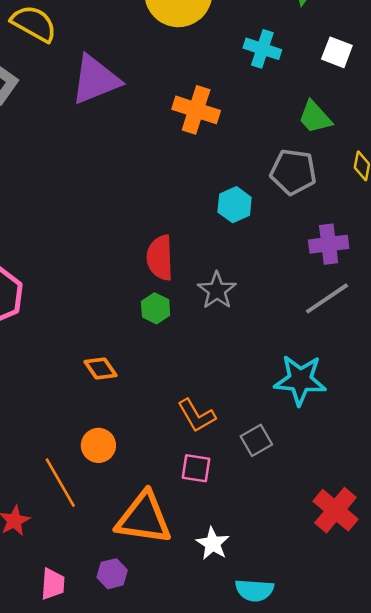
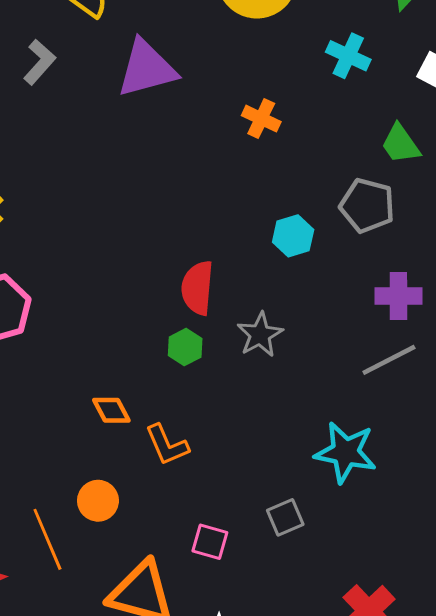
orange cross: (196, 110) -> (261, 119), size x0.7
orange L-shape: (196, 415) -> (167, 445), moved

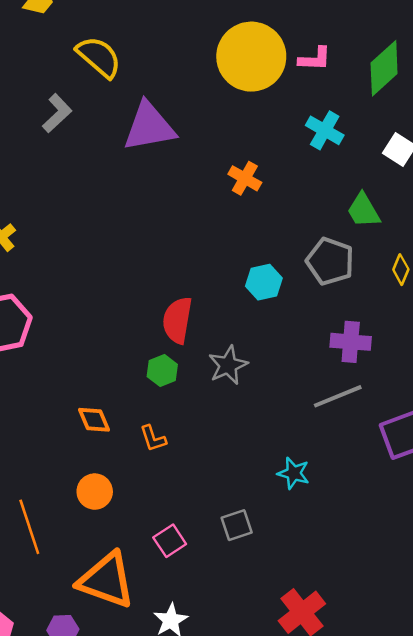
orange L-shape: (167, 445) -> (153, 438), moved, size x0.7
cyan star: (346, 452) -> (294, 473), size x0.6
orange circle: (98, 501) -> (95, 492), moved
pink square: (210, 542) -> (170, 541), turned 36

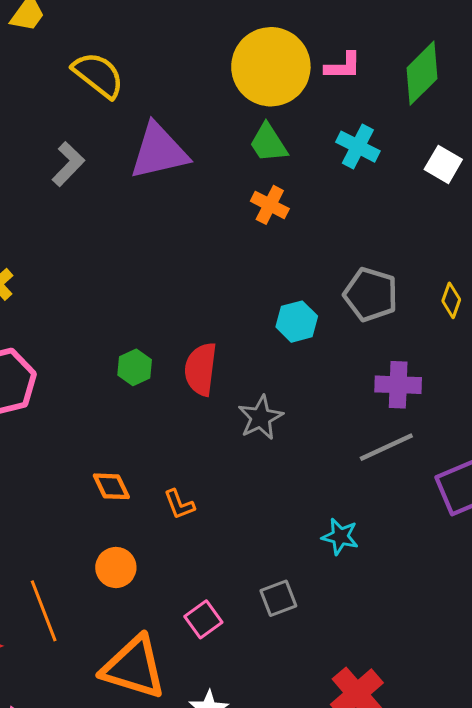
gray L-shape: (57, 113) -> (68, 164), moved
green trapezoid: (363, 210) -> (268, 143), moved
green hexagon: (162, 371) -> (135, 367), moved

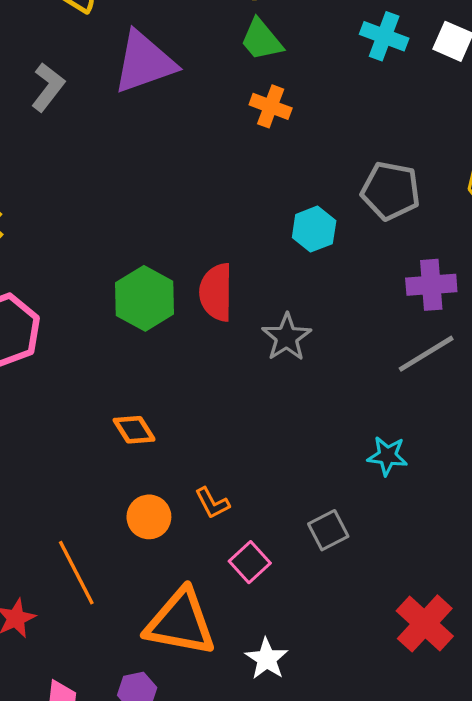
cyan cross: (358, 147) -> (384, 36), moved
green hexagon: (135, 367) -> (145, 298), size x1.6
orange L-shape: (179, 504) -> (212, 503), moved

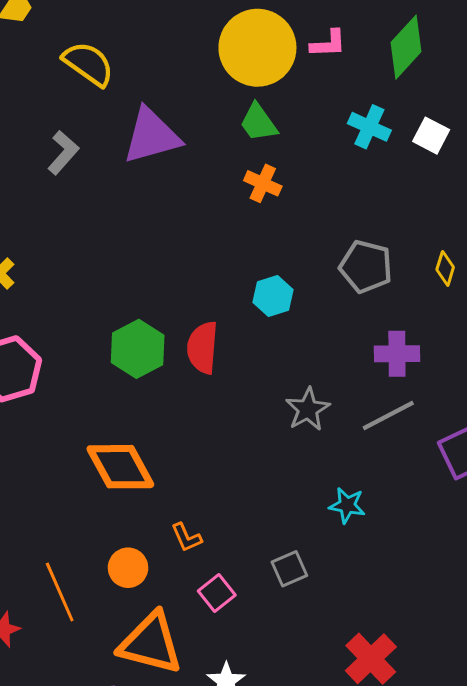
cyan hexagon: (314, 229) -> (273, 296), moved
gray star: (287, 337) -> (308, 409), moved
orange diamond: (134, 430) -> (120, 467), size x1.8
orange circle: (149, 517) -> (128, 568), moved

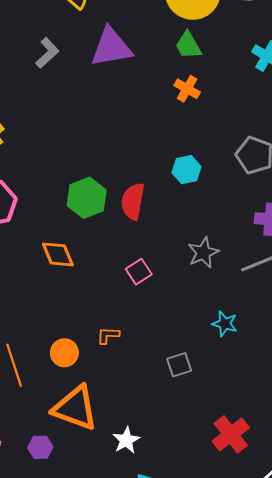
orange diamond: (120, 467) -> (58, 254), moved, size x0.7
orange L-shape: (186, 537) -> (108, 335), turned 110
pink square: (217, 593) -> (139, 272), moved

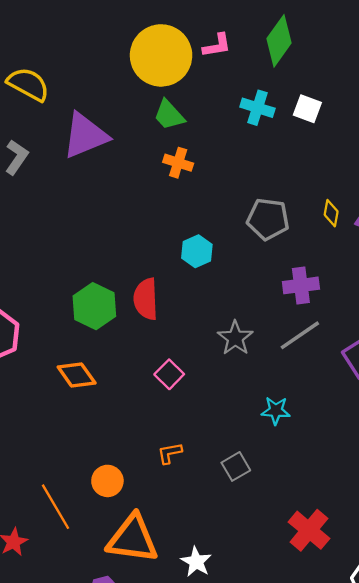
orange L-shape: (108, 335) -> (170, 453), moved

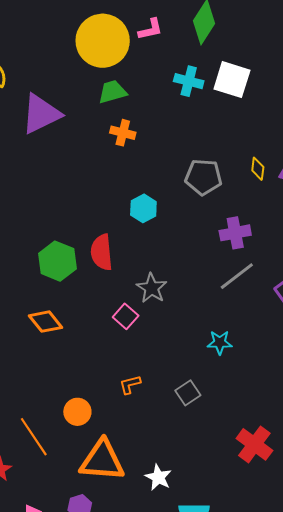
white square: (307, 109) -> (232, 80), size x1.5
green trapezoid: (169, 115) -> (112, 92), turned 120
gray star: (235, 338) -> (152, 288), moved

